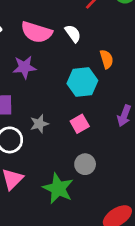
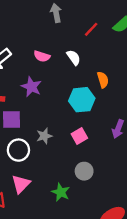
pink semicircle: (37, 32) -> (42, 56), size x0.6
purple star: (24, 67) -> (31, 87), turned 30
green star: (58, 188) -> (61, 192), size x0.7

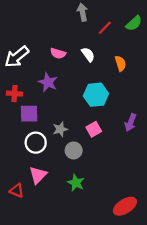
gray arrow: (56, 13) -> (83, 12), moved
orange semicircle: (103, 80) -> (120, 63), moved
gray circle: (84, 171) -> (74, 150), moved

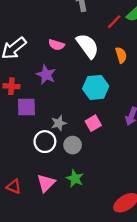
red line: (105, 28) -> (114, 22), moved
white semicircle: (88, 55) -> (88, 46), size x1.6
white circle: (36, 143) -> (45, 142), moved
pink triangle: (38, 175) -> (46, 183), moved

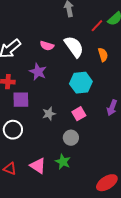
white circle: (45, 142) -> (13, 130), moved
gray circle: (73, 145) -> (71, 138), moved
pink triangle: (46, 183) -> (38, 166), turned -42

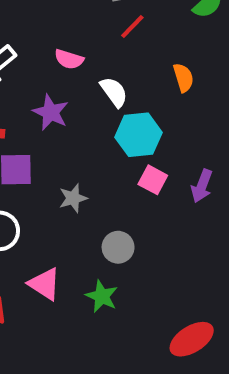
red line: (97, 26) -> (132, 27), moved
white semicircle: (74, 47) -> (114, 92), moved, size x0.7
pink square: (79, 114) -> (153, 180), moved, turned -32
pink triangle: (38, 166) -> (44, 284), moved

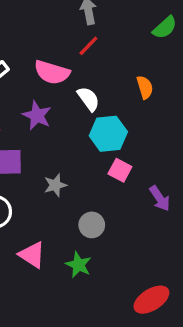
red line: (132, 27) -> (88, 46), moved
pink semicircle: (69, 59) -> (52, 72), size x1.5
purple arrow: (202, 186) -> (160, 198), moved, turned -55

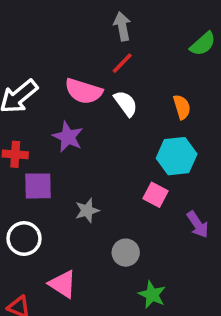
white semicircle: (88, 99) -> (126, 103), moved
cyan hexagon: (108, 134) -> (177, 156), moved
green star: (78, 265) -> (152, 295), moved

